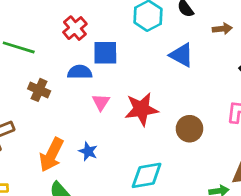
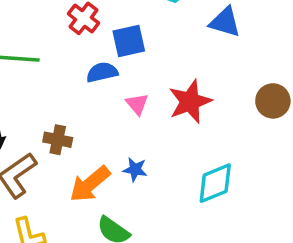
brown cross: (39, 90) -> (58, 140), moved
brown circle: (189, 129) -> (273, 101), moved
orange arrow: (51, 155) -> (90, 184), turned 36

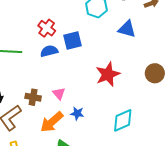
blue semicircle: (102, 72) -> (49, 51), moved
pink triangle: (137, 104) -> (59, 93), moved

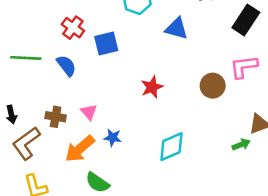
blue semicircle: (49, 51) -> (66, 66), moved, turned 66
red star: (108, 74) -> (152, 87), size x0.7

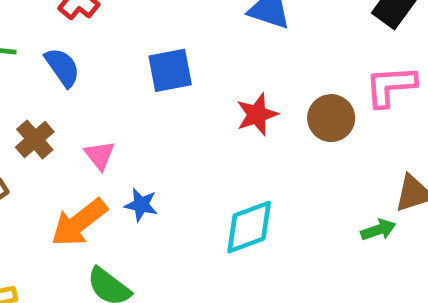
blue square: (106, 44) -> (170, 70), moved
red star: (152, 87) -> (257, 114), moved
brown cross: (56, 117) -> (35, 139), moved, turned 36

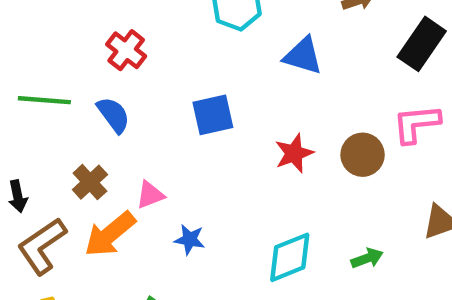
pink triangle: (100, 155) -> (150, 195), turned 48
orange arrow: (79, 223) -> (110, 234), moved
green arrow: (378, 230) -> (367, 258), moved

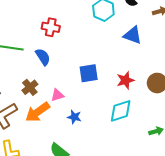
red cross: (126, 50) -> (51, 27), turned -30
blue square: (213, 115) -> (89, 73), moved
cyan diamond: (290, 257) -> (121, 111), moved

